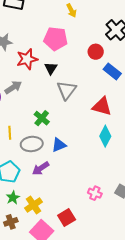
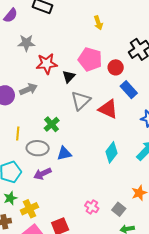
pink pentagon: (56, 39) -> (90, 59), moved
red triangle: (102, 106) -> (108, 109), moved

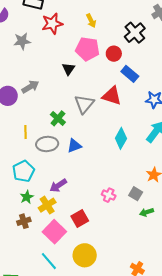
yellow arrow: (98, 23) -> (91, 21), moved
red star: (47, 64) -> (52, 24), moved
gray triangle: (81, 101) -> (84, 104), moved
purple arrow: (42, 174) -> (58, 186), moved

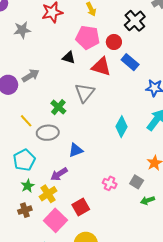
black triangle: (68, 69) -> (69, 57), turned -48
red triangle: (112, 96) -> (101, 67), moved
yellow line: (26, 132) -> (26, 121), turned -40
blue triangle: (74, 146) -> (76, 150), moved

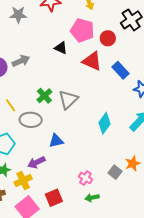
blue rectangle: (130, 62) -> (120, 70), moved
gray triangle: (85, 93) -> (68, 100), moved
gray square: (137, 182) -> (115, 172), moved
green arrow: (148, 200) -> (92, 198), moved

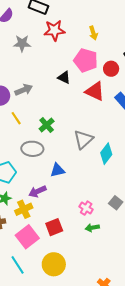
gray triangle: (68, 100) -> (83, 139), moved
yellow line: (11, 105) -> (16, 118), moved

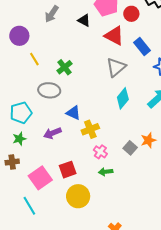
gray arrow: (24, 90) -> (52, 14), moved, turned 144
gray triangle: (83, 139) -> (116, 67), moved
blue triangle: (57, 170) -> (73, 113), turned 35
yellow cross: (24, 209) -> (90, 129), moved
yellow circle: (54, 264) -> (78, 196), moved

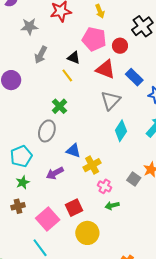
yellow line: (34, 59) -> (67, 75), moved
gray ellipse: (49, 90) -> (47, 131), turned -70

